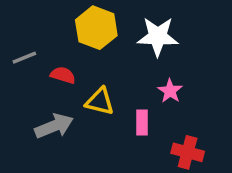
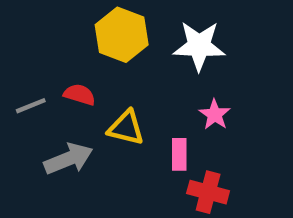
gray line: (24, 58) -> (31, 106), moved
red cross: (188, 152) -> (208, 192), moved

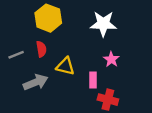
yellow hexagon: (122, 35) -> (48, 18), moved
red semicircle: (80, 95) -> (41, 49), turned 63

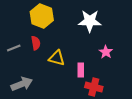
pink star: (111, 59) -> (106, 52), moved
gray arrow: (36, 82) -> (22, 84), moved

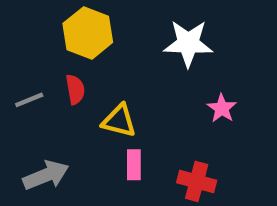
pink rectangle: (81, 70) -> (134, 165), moved

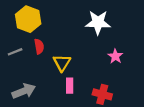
yellow hexagon: (88, 33) -> (28, 19), moved
yellow triangle: (119, 121) -> (62, 63), turned 48

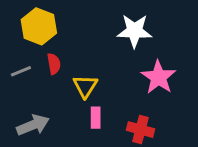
pink star: (115, 56) -> (158, 77), size x1.6

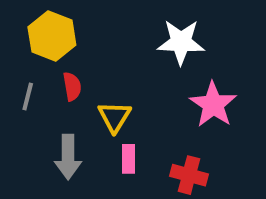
gray line: (21, 71) -> (28, 96), turned -54
gray arrow: (33, 125) -> (68, 157), moved, turned 112

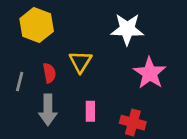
red semicircle: (72, 86) -> (49, 73), moved
gray line: (28, 96) -> (20, 82), moved
yellow triangle: (114, 117) -> (80, 62), moved

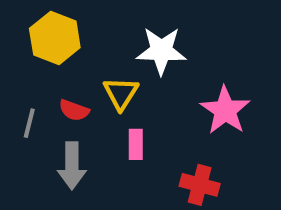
white star: (127, 29) -> (161, 51), moved
red semicircle: (49, 73) -> (74, 110), turned 120
pink rectangle: (90, 111) -> (136, 144), moved

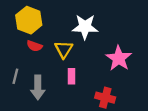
red semicircle: (74, 110) -> (34, 46), moved
gray line: (29, 123) -> (15, 76), moved

